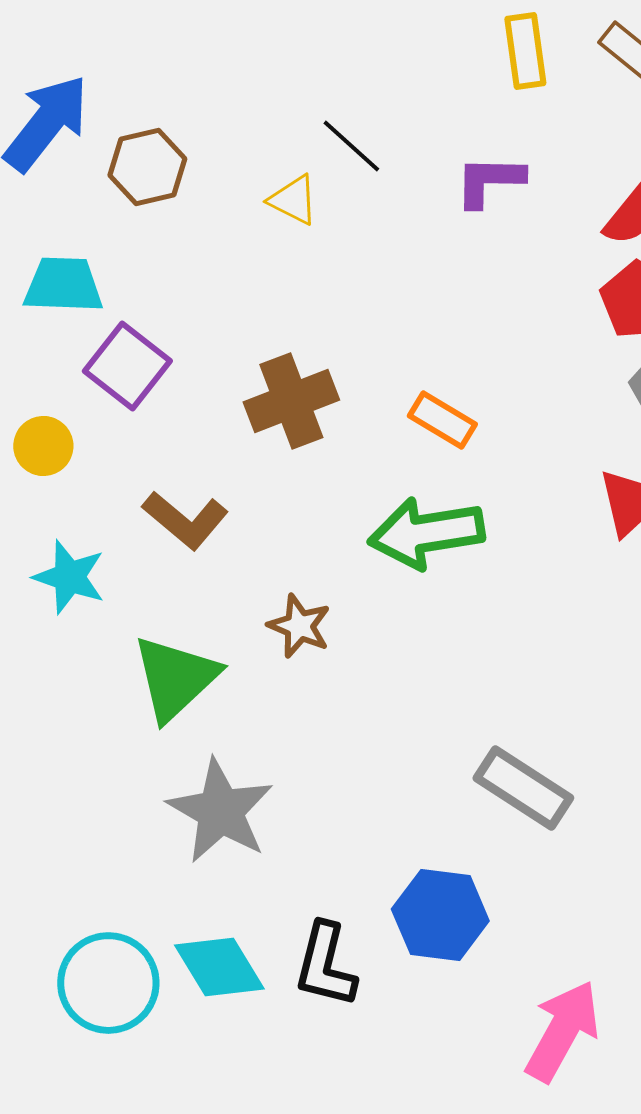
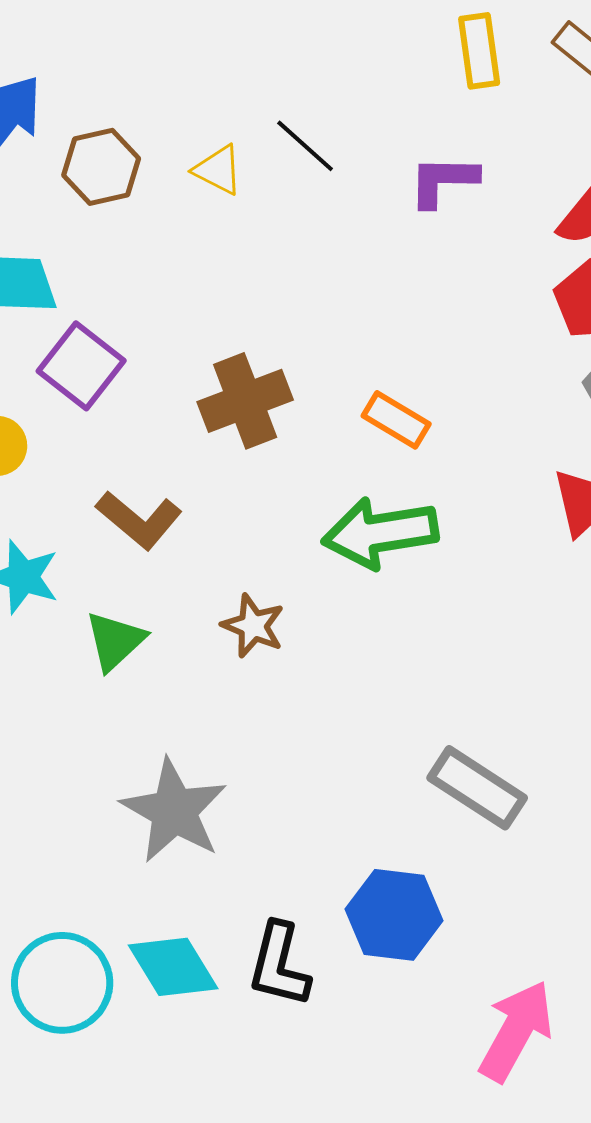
yellow triangle: (293, 200) -> (218, 170), moved
green triangle: (175, 678) -> (115, 641), moved, size x0.7

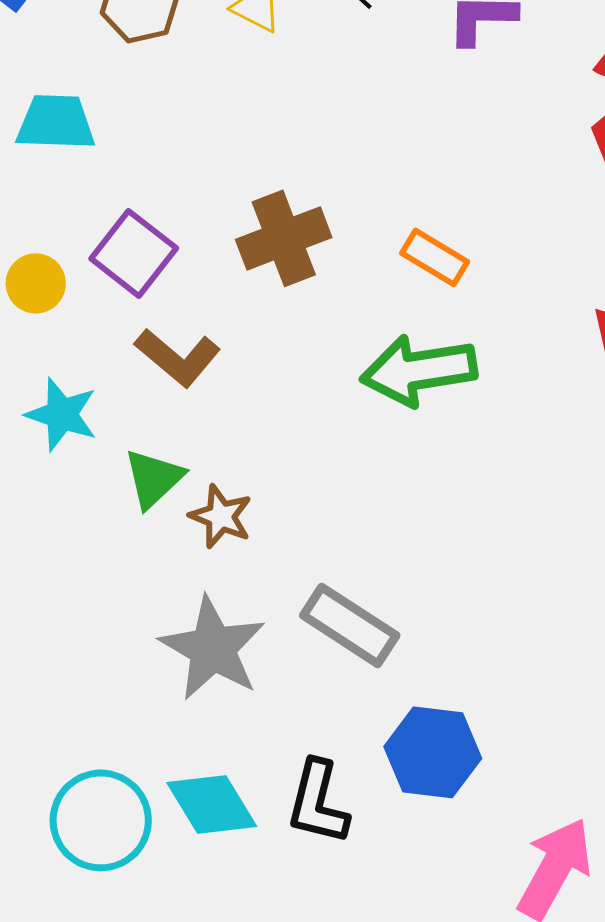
purple square: (81, 366) -> (134, 253), moved
brown star: (253, 626) -> (221, 516), moved
gray rectangle: (477, 788) -> (350, 625), moved

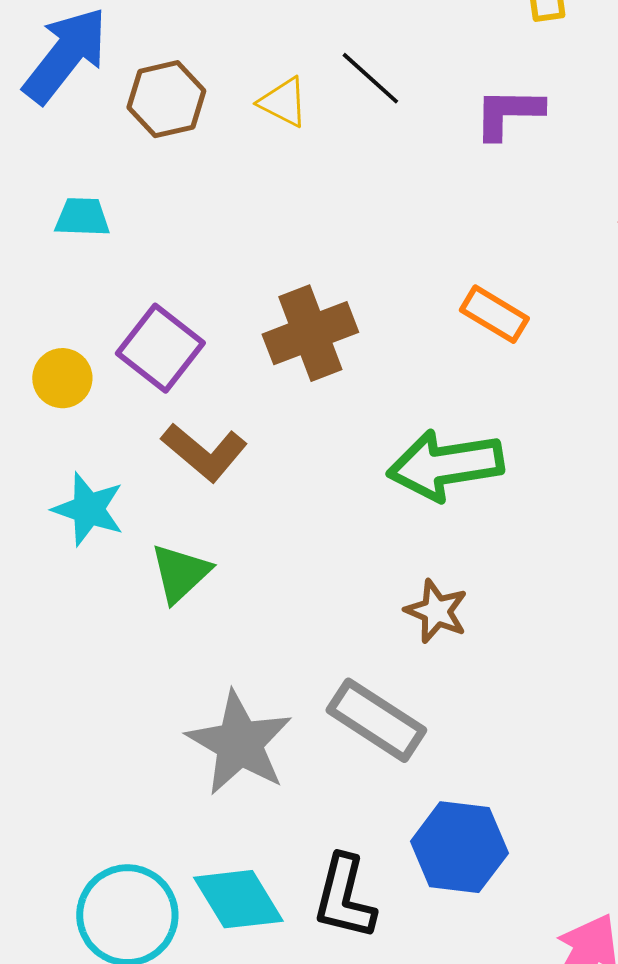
cyan trapezoid: (56, 122) -> (82, 217), size x0.7
orange rectangle: (435, 257) -> (494, 314), moved
brown star: (221, 516) -> (436, 611), moved

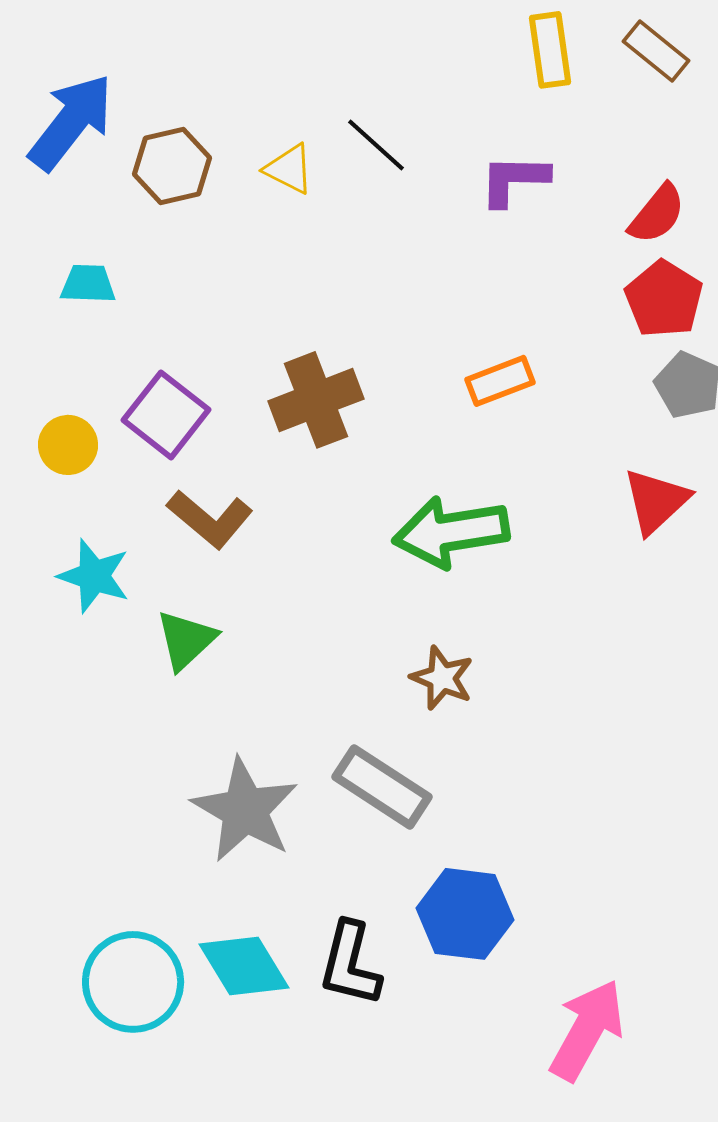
orange rectangle: (494, 314) -> (500, 381), turned -52

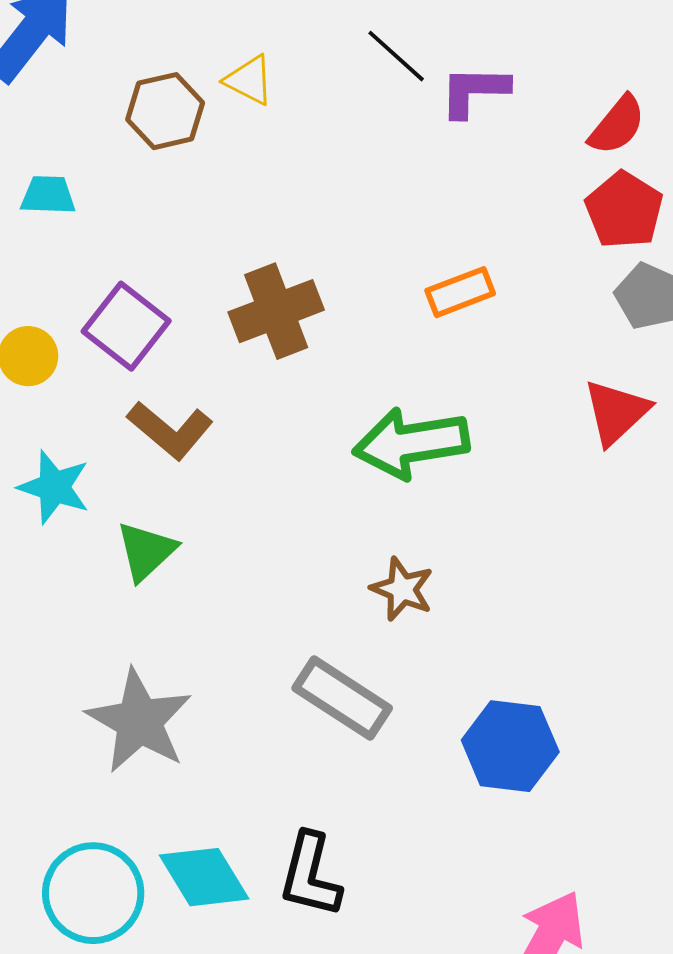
black line: (376, 145) -> (396, 56), moved
brown hexagon: (172, 166) -> (165, 111), moved
gray star: (245, 810) -> (139, 721), moved
blue hexagon: (465, 914) -> (510, 746), moved

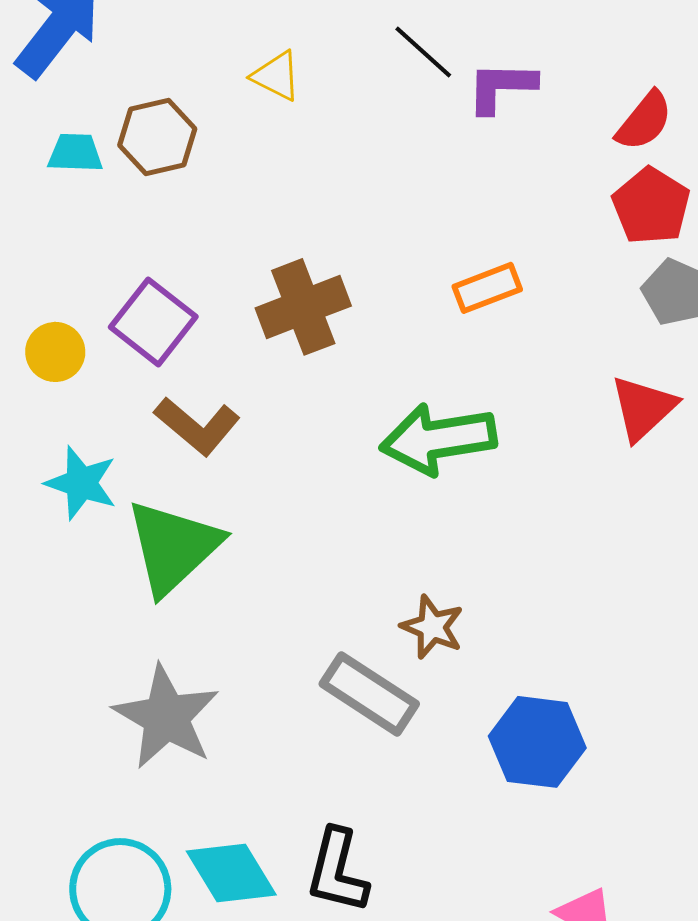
brown hexagon: (165, 111) -> (157, 137), moved
cyan trapezoid: (48, 195) -> (75, 153), moved
green triangle: (146, 551) -> (173, 547), size x1.6
brown star: (402, 589) -> (432, 627), moved

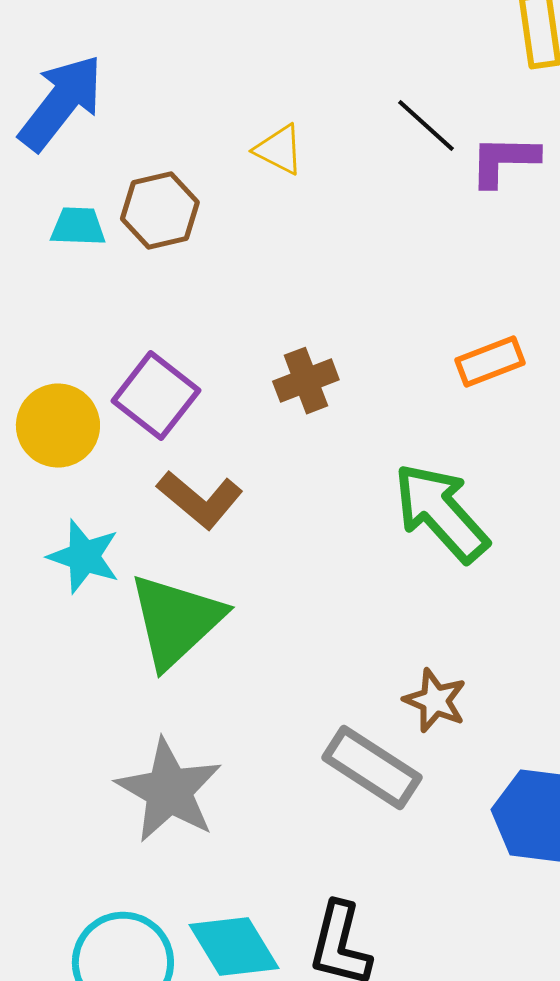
brown cross: (303, 307) -> (306, 381), size x0.7
yellow circle: (55, 352) -> (58, 426), size x1.4
green arrow: (438, 439) -> (441, 513), turned 57

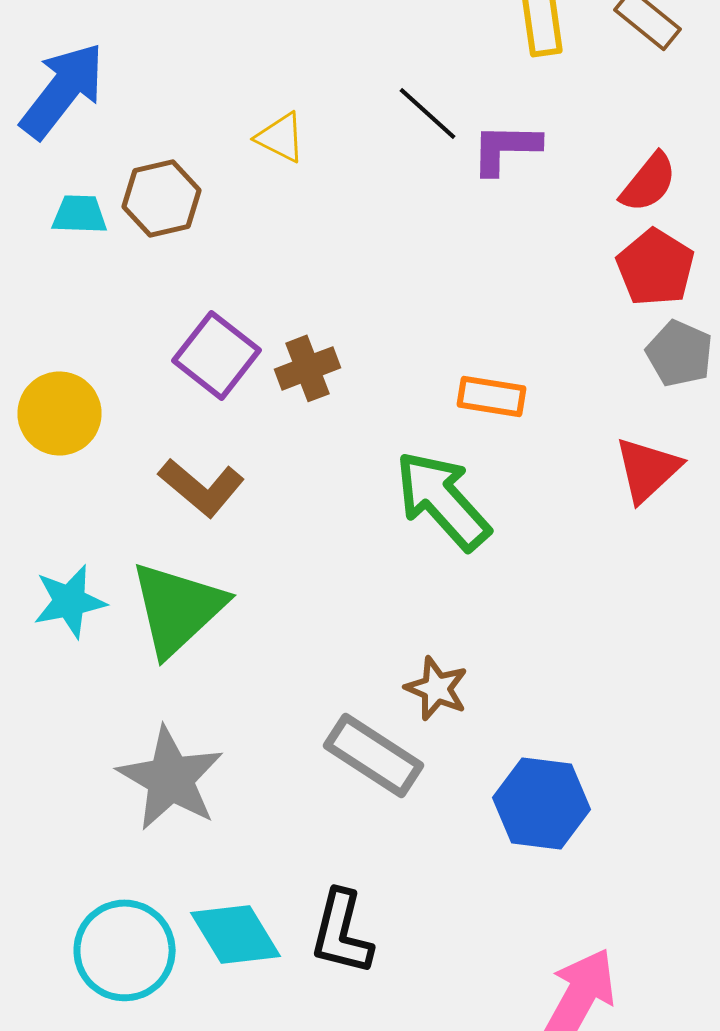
orange rectangle: (490, 362) -> (492, 396), moved, turned 30
purple square: (156, 396) -> (216, 355), moved
cyan star: (84, 557) -> (70, 601), moved, turned -30

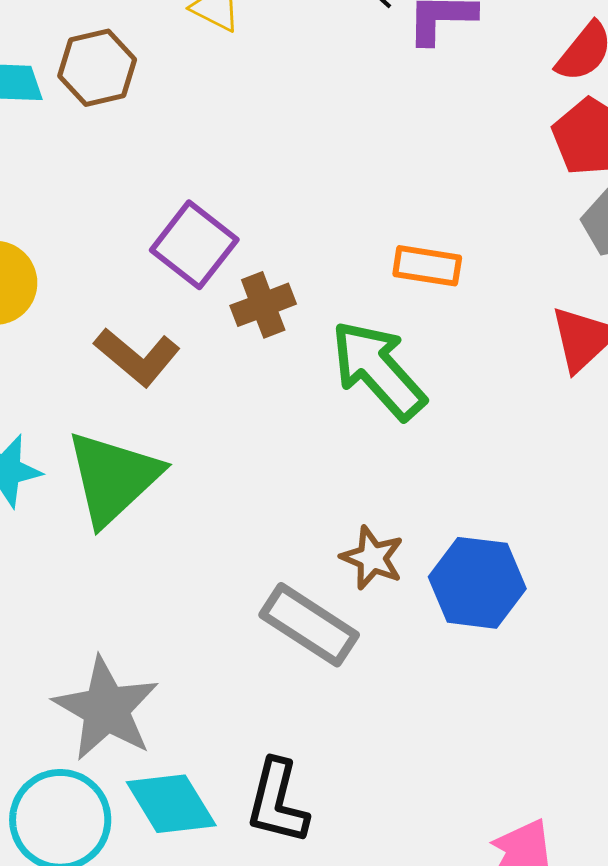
purple square: (216, 355) -> (194, 245), moved
brown cross: (308, 368) -> (263, 305), moved
gray star: (170, 778) -> (106, 709), moved
blue hexagon: (542, 803) -> (477, 583), moved

